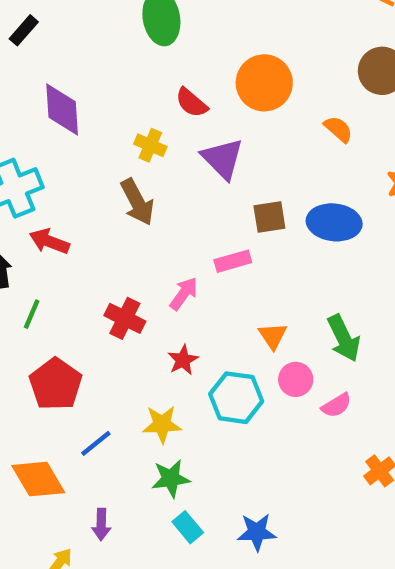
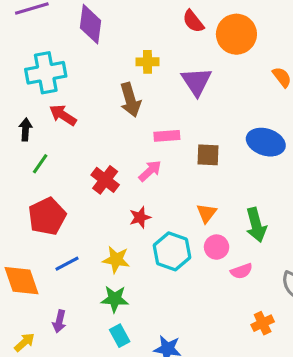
red semicircle: (192, 103) -> (193, 21), moved
yellow cross: (150, 145) -> (148, 62), turned -35
brown square: (269, 217) -> (208, 155), moved
pink rectangle: (233, 261) -> (167, 136), moved

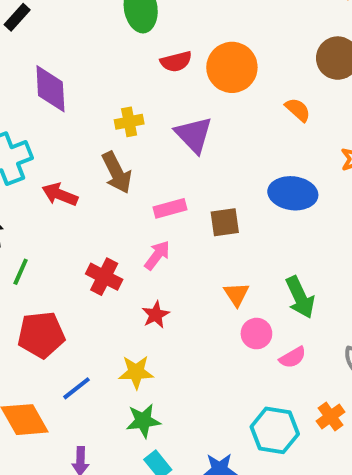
red semicircle: (193, 21) -> (176, 61), turned -55
red arrow: (63, 115) -> (60, 194), moved
red pentagon: (47, 216) -> (41, 335), turned 30
cyan hexagon: (172, 251) -> (275, 430), moved

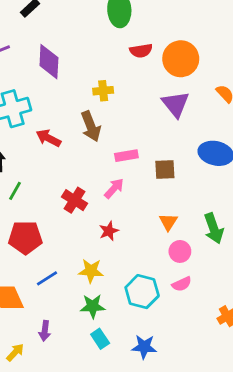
purple triangle: (194, 135) -> (176, 104), moved
pink semicircle: (293, 357) -> (182, 284), moved
cyan hexagon: (275, 430) -> (142, 292), moved

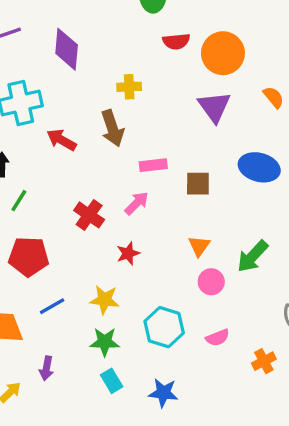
green arrow: (214, 228) -> (253, 256), turned 60
pink semicircle: (182, 284) -> (218, 338), moved

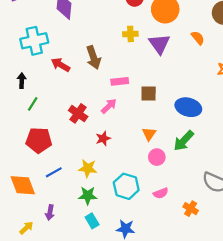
yellow cross: (129, 87) -> (130, 34), moved
blue ellipse: (259, 167) -> (188, 107), moved
orange cross: (264, 361) -> (191, 209), turned -32

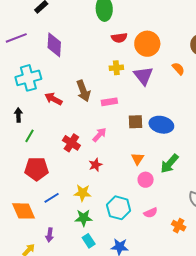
pink rectangle: (120, 81) -> (109, 102), moved
blue ellipse: (188, 107) -> (161, 125), moved

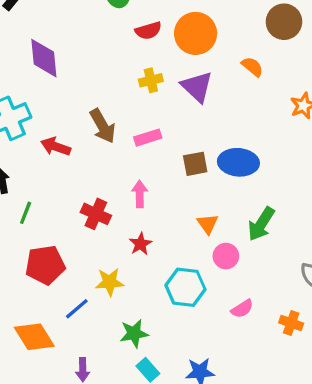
pink arrow: (99, 135) -> (140, 194), turned -35
yellow star: (83, 193) -> (110, 282), moved
cyan hexagon: (119, 208) -> (185, 287), moved

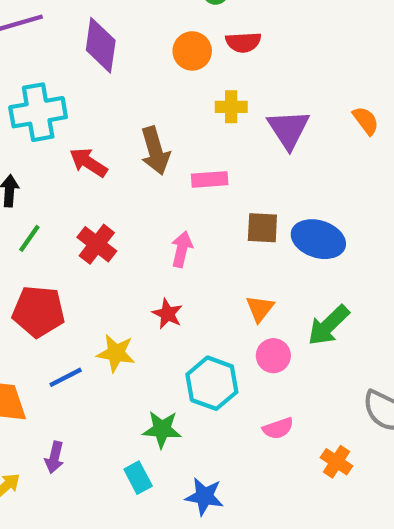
orange circle: (196, 33) -> (192, 51), moved, size x0.7
red cross: (96, 214) -> (97, 244), moved
red star: (141, 244) -> (167, 314), turned -30
green star: (134, 333) -> (162, 429), moved

